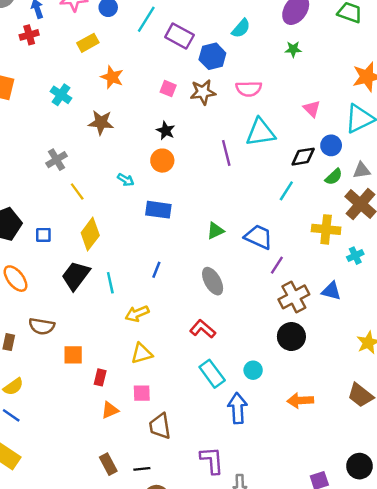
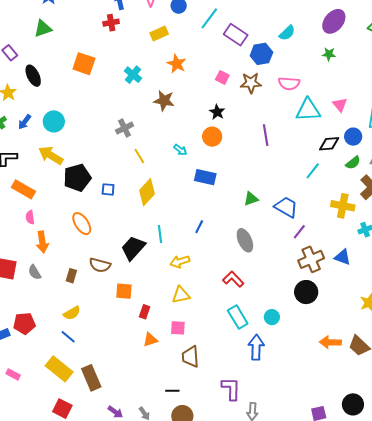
cyan triangle: (261, 132) -> (308, 110), moved
black trapezoid: (76, 276) -> (133, 248), moved
orange arrow: (300, 401) -> (330, 342), moved
brown rectangle: (108, 464) -> (91, 378), moved, size x1.4

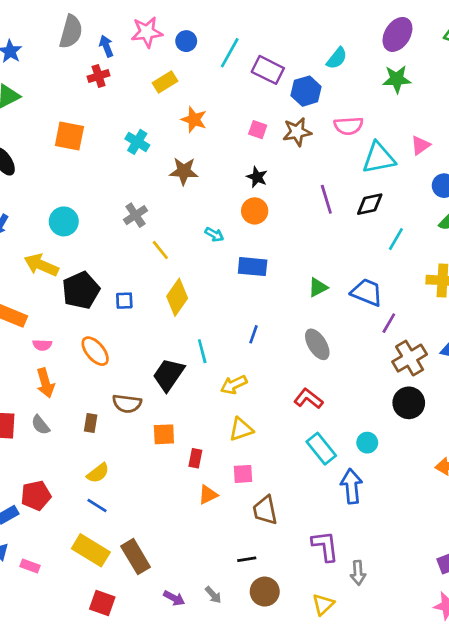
green star: (329, 54) -> (397, 79), size x1.5
pink triangle: (340, 105) -> (421, 145), turned 42
cyan circle: (54, 121) -> (64, 221), moved
black diamond: (329, 144) -> (370, 204), moved
pink semicircle: (30, 217) -> (42, 345), moved, turned -72

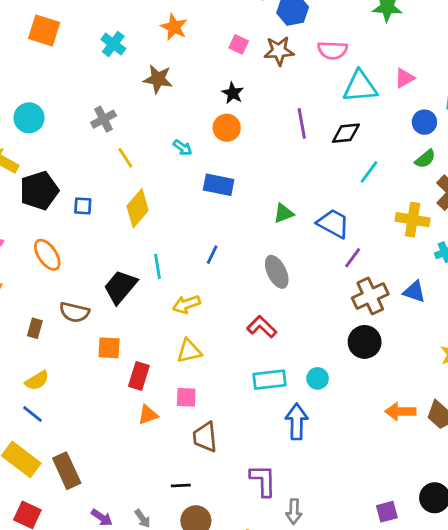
cyan rectangle: (321, 449) -> (270, 380), turned -64
red rectangle: (195, 458) -> (139, 376), size x1.4

